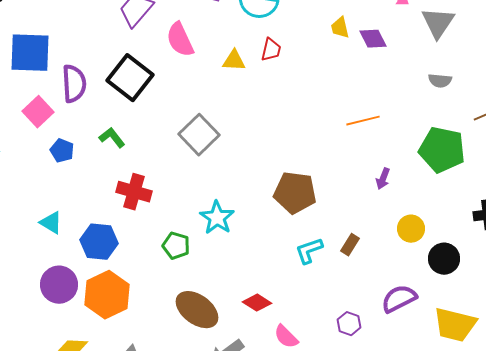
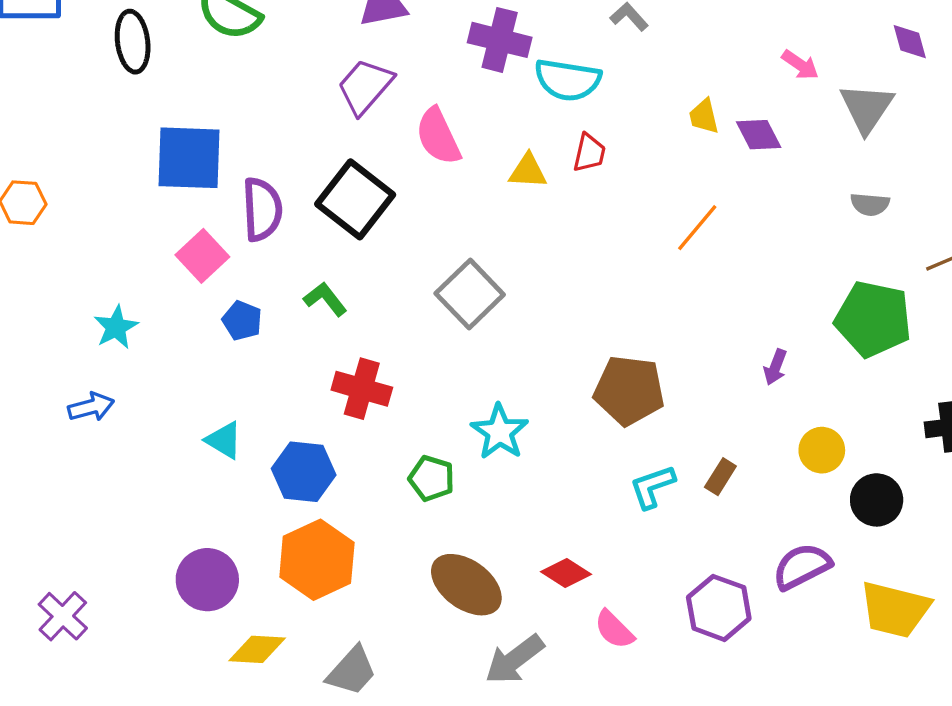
orange line: (363, 121) -> (697, 228), moved, turned -36
purple circle: (59, 285) -> (207, 580), moved
purple hexagon: (349, 324) -> (719, 608), size x1.6

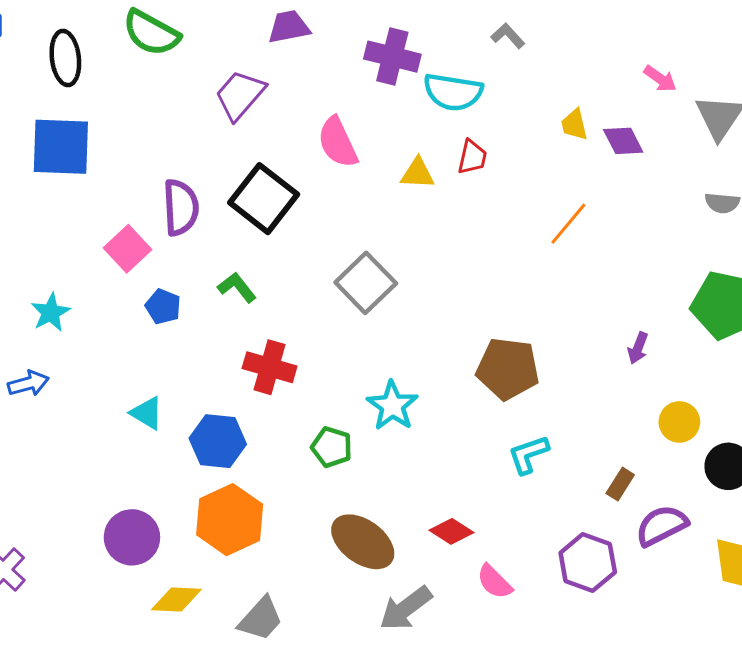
purple trapezoid: (365, 86) -> (240, 95), moved
blue square: (189, 158) -> (61, 147), moved
brown rectangle: (720, 477) -> (620, 484), moved

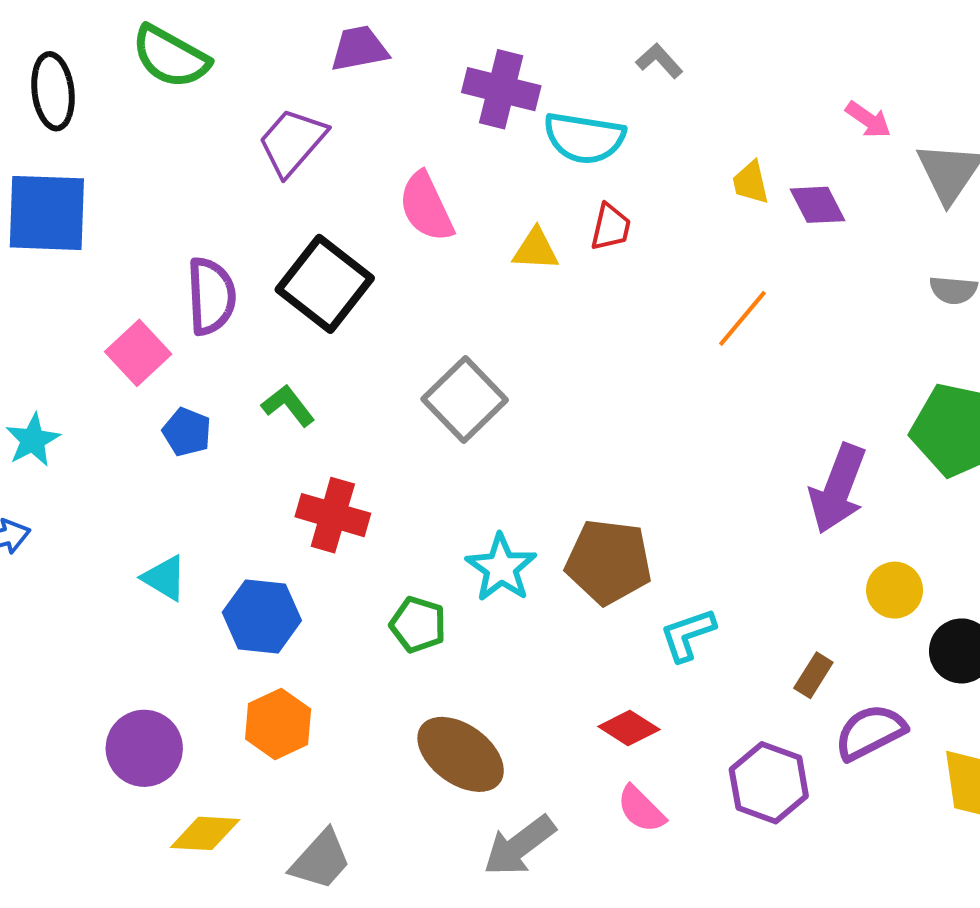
purple arrow: (638, 348) -> (838, 489), size x2.0
brown pentagon: (508, 369) -> (609, 562), moved
orange hexagon: (230, 520) -> (278, 724), size x0.7
red diamond: (452, 531) -> (629, 728), moved

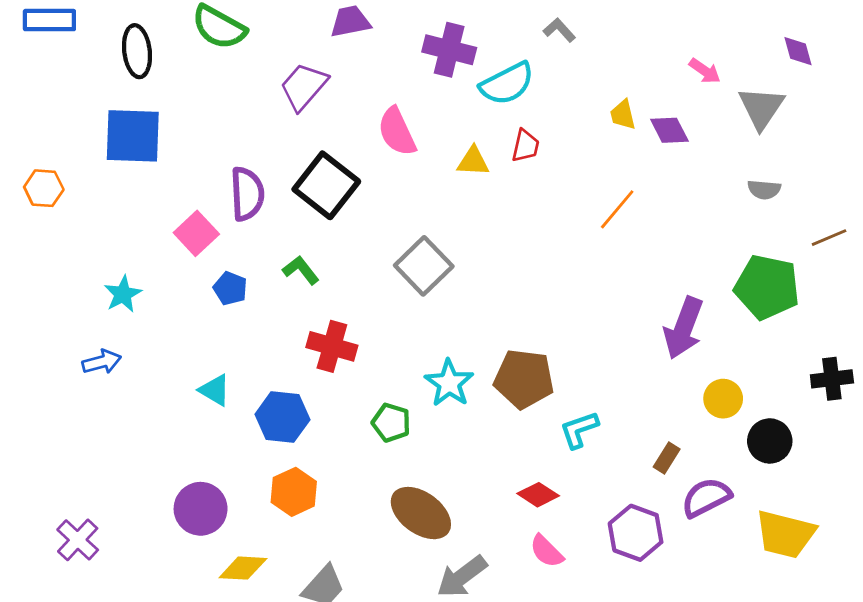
cyan semicircle: (584, 138) -> (507, 84), turned -36

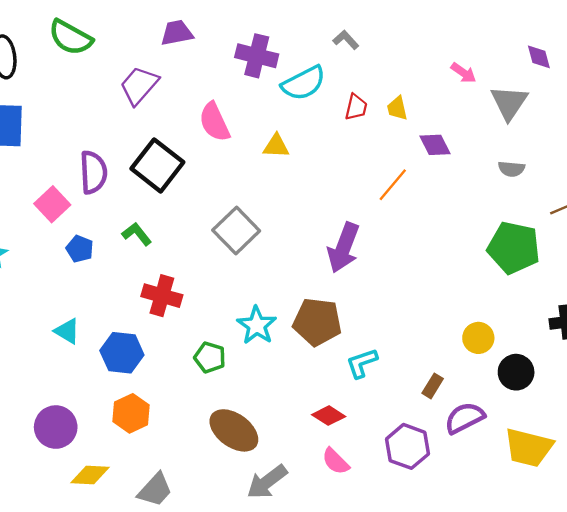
purple diamond: (669, 130) -> (435, 145), moved
red trapezoid: (525, 146) -> (356, 107), moved
purple arrow: (684, 328) -> (344, 248), moved

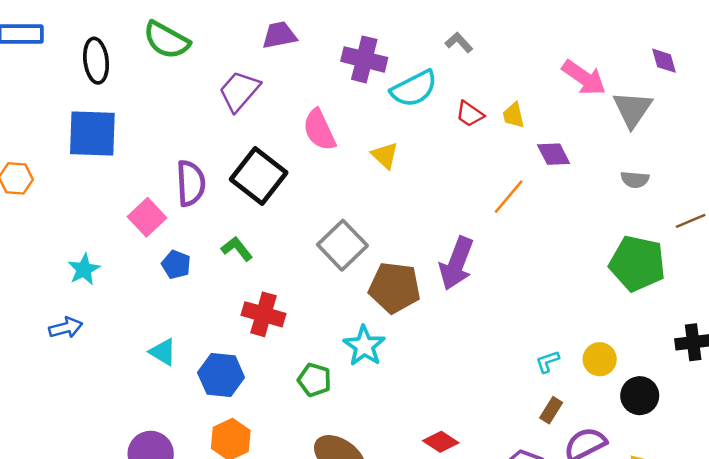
pink arrow: (463, 73) -> (584, 78), size x1.6
red trapezoid: (356, 107) -> (470, 114), turned 112
yellow triangle: (276, 146) -> (385, 155), turned 40
brown pentagon: (317, 322) -> (395, 288), moved
cyan L-shape: (362, 363) -> (547, 362), moved, size x0.7

